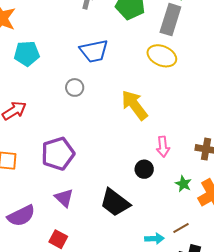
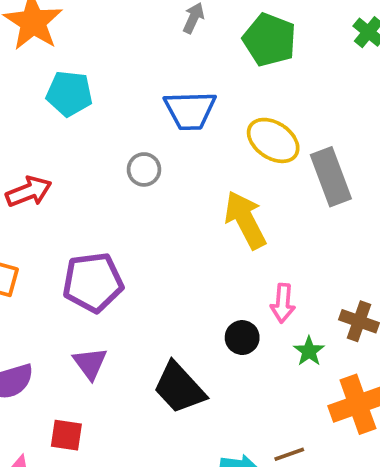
gray rectangle: (170, 20) -> (331, 177), moved, turned -48
yellow ellipse: (162, 56) -> (273, 140), moved
green star: (183, 184) -> (309, 351), moved
red square: (58, 239) -> (66, 435), turned -30

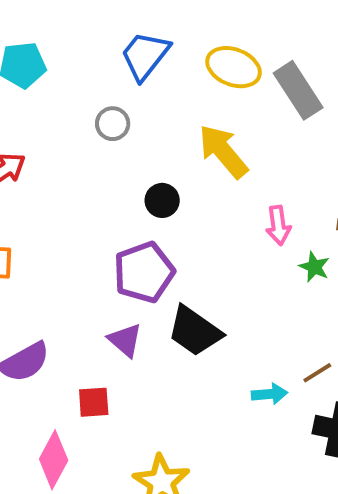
blue trapezoid: (190, 110) -> (145, 56), turned 142
purple pentagon: (93, 282) -> (144, 272), moved
black circle: (242, 338) -> (162, 200), moved
purple triangle: (90, 363) -> (125, 340), moved

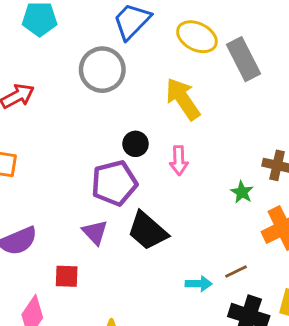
gray circle: (113, 124) -> (102, 70), size x1.8
black circle: (162, 200) -> (136, 144), moved
pink arrow: (278, 225) -> (179, 161), moved

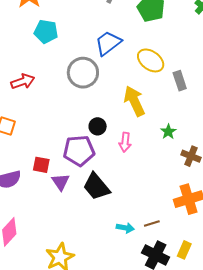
gray rectangle: (244, 59) -> (180, 81), size x0.7
green star: (242, 192) -> (168, 132), moved
red square: (67, 276) -> (41, 165), moved

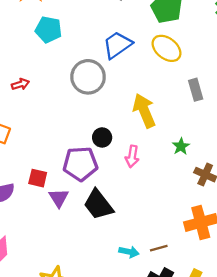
yellow ellipse: (151, 60) -> (167, 48), moved
red arrow: (23, 81) -> (20, 84), size x0.7

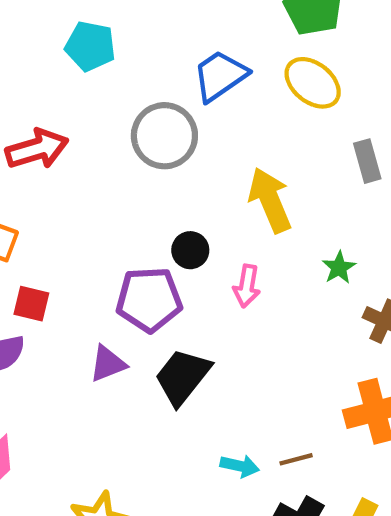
red arrow: (20, 84) -> (37, 149), size x1.8
red square: (38, 178) -> (31, 304), moved
purple triangle: (59, 198) -> (108, 364), turned 40
black trapezoid: (98, 205) -> (182, 377), turned 76

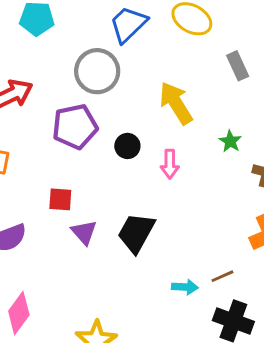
purple pentagon: (149, 299) -> (75, 127), moved
red square: (31, 304) -> (60, 199), moved
purple triangle: (108, 364) -> (84, 232), turned -40

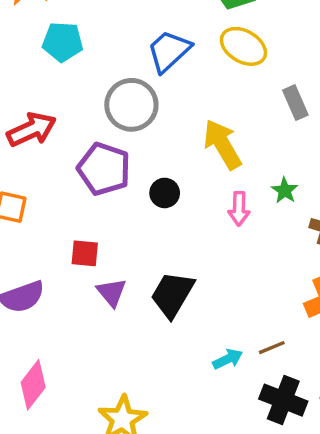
purple pentagon: (75, 127) -> (104, 169), turned 30
pink arrow: (170, 164) -> (239, 209), moved
cyan arrow: (185, 287) -> (228, 359), turned -30

